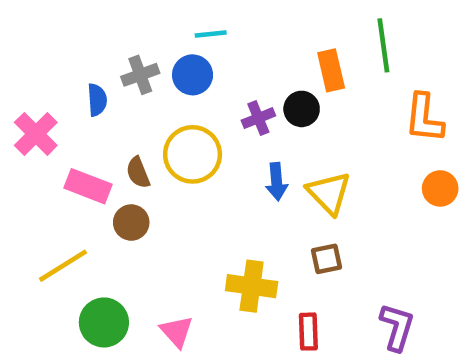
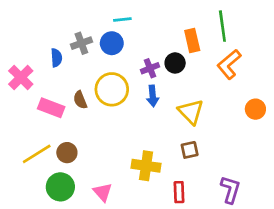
orange L-shape: (424, 118) -> (229, 64), moved, turned 44
blue arrow: (277, 182) -> (153, 96), moved
brown circle: (131, 223) -> (67, 153), moved

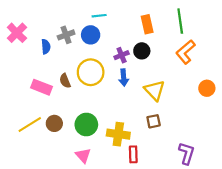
orange rectangle: (192, 41) -> (147, 24), moved
pink cross: (21, 77) -> (17, 33), moved
green circle: (60, 187) -> (86, 125), moved
red rectangle: (179, 192) -> (133, 154), moved

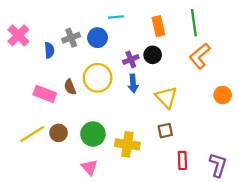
cyan line: (99, 16) -> (116, 17), moved
purple L-shape: (187, 153) -> (218, 165), moved
red rectangle: (133, 154) -> (182, 160), moved

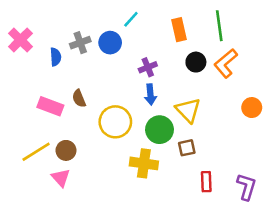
cyan line: (116, 17) -> (131, 19), turned -42
black circle: (153, 55) -> (196, 62), moved
yellow circle: (98, 78) -> (115, 122), moved
green circle: (93, 134) -> (160, 130), moved
pink triangle: (90, 167) -> (61, 178), moved

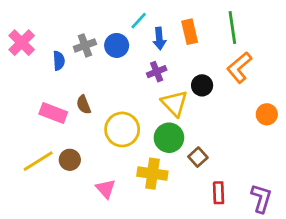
black circle: (196, 62) -> (202, 85), moved
blue arrow: (150, 95) -> (159, 39), moved
yellow triangle: (188, 110) -> (174, 103), moved
brown square: (187, 148) -> (198, 157), turned -30
pink triangle: (61, 178) -> (106, 189), moved

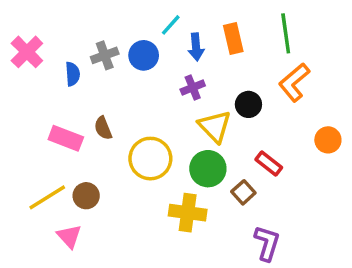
pink triangle: (106, 189) -> (69, 236), moved
red rectangle: (219, 193) -> (269, 164), moved, turned -50
purple L-shape: (261, 198) -> (267, 243), moved

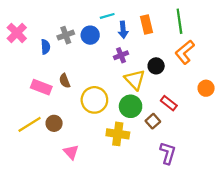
cyan line: (171, 25) -> (107, 16), turned 32
pink triangle: (69, 236) -> (71, 152), moved

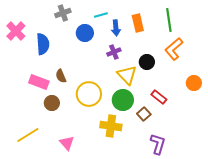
gray cross: (66, 35) -> (63, 13), moved
blue semicircle: (46, 47) -> (43, 44), size x1.5
brown circle: (54, 123) -> (52, 103), moved
yellow line: (30, 124) -> (28, 135), moved

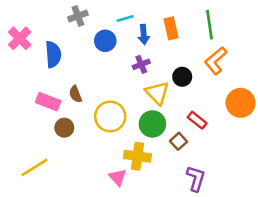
orange circle: (194, 83) -> (241, 103), size x1.5
pink triangle: (67, 143) -> (118, 177), moved

